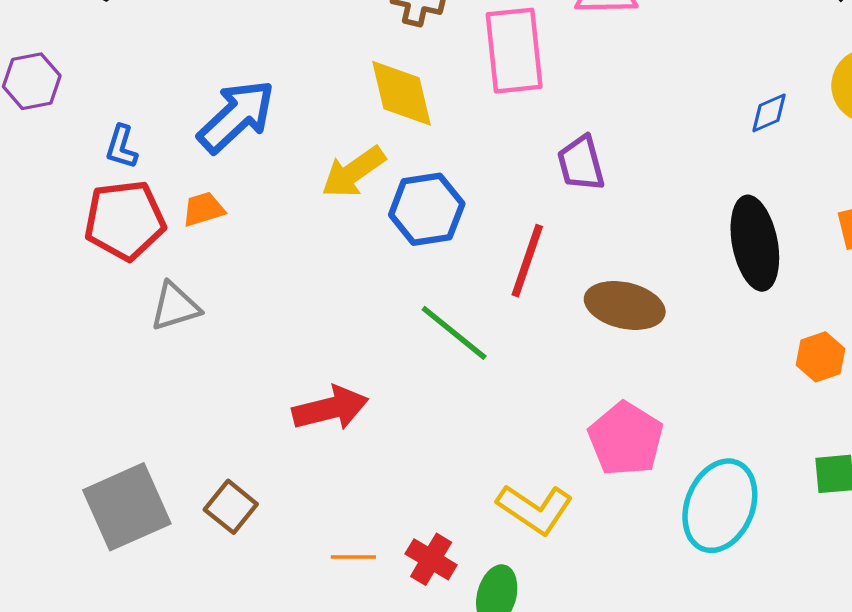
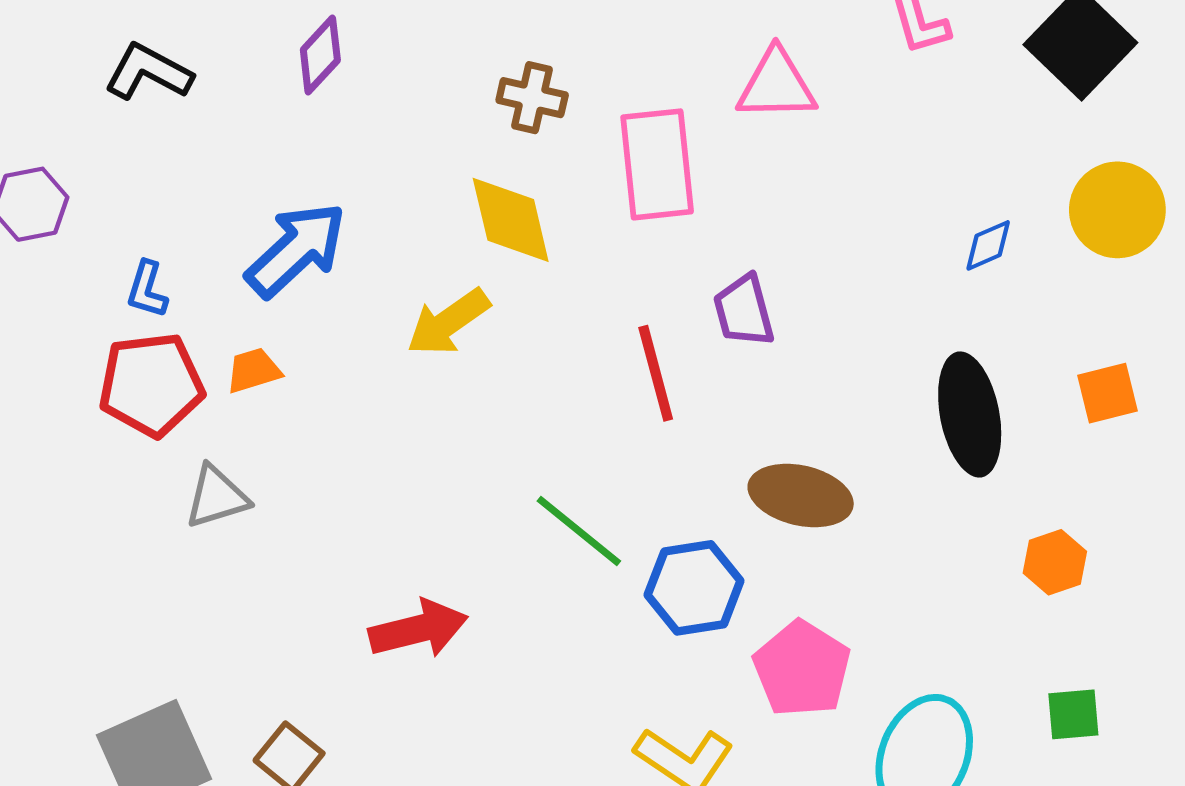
blue hexagon: (427, 209) -> (694, 588), moved
red line: (527, 261) -> (656, 373), moved, turned -34

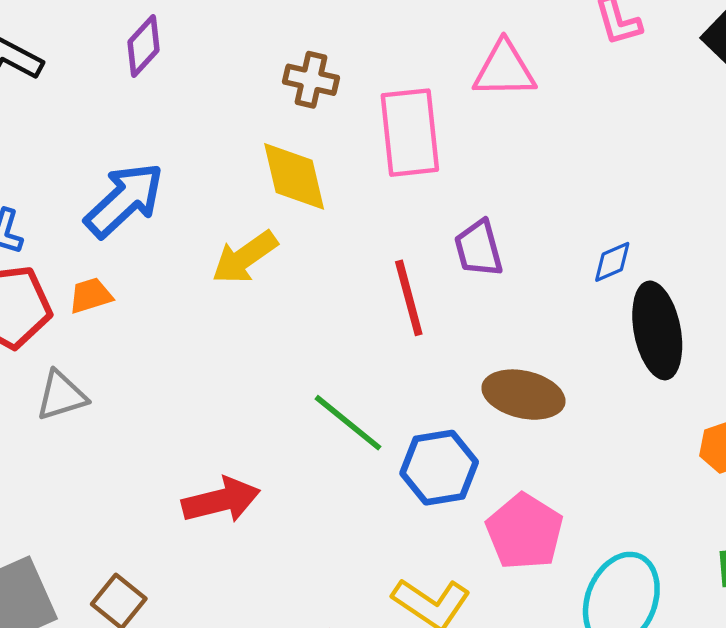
blue diamond: (988, 245) -> (612, 262), moved

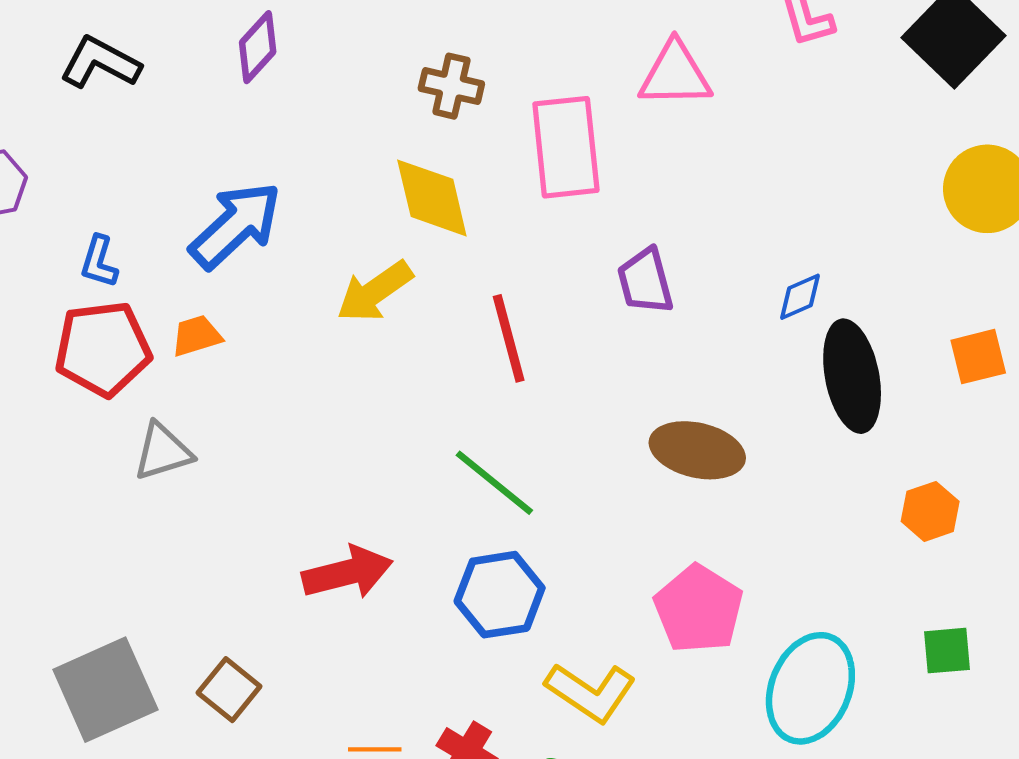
red line: (409, 298) -> (509, 338), moved
blue hexagon: (439, 468) -> (500, 595), moved

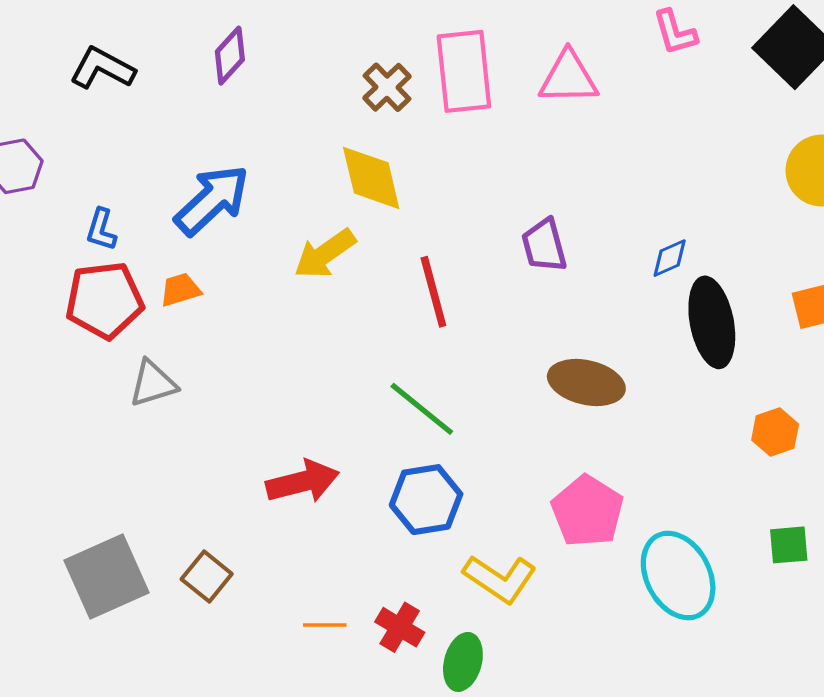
brown cross: (451, 86) -> (387, 87), turned 33
pink rectangle: (566, 147) -> (464, 71), moved
cyan ellipse: (810, 688) -> (678, 575), turned -50

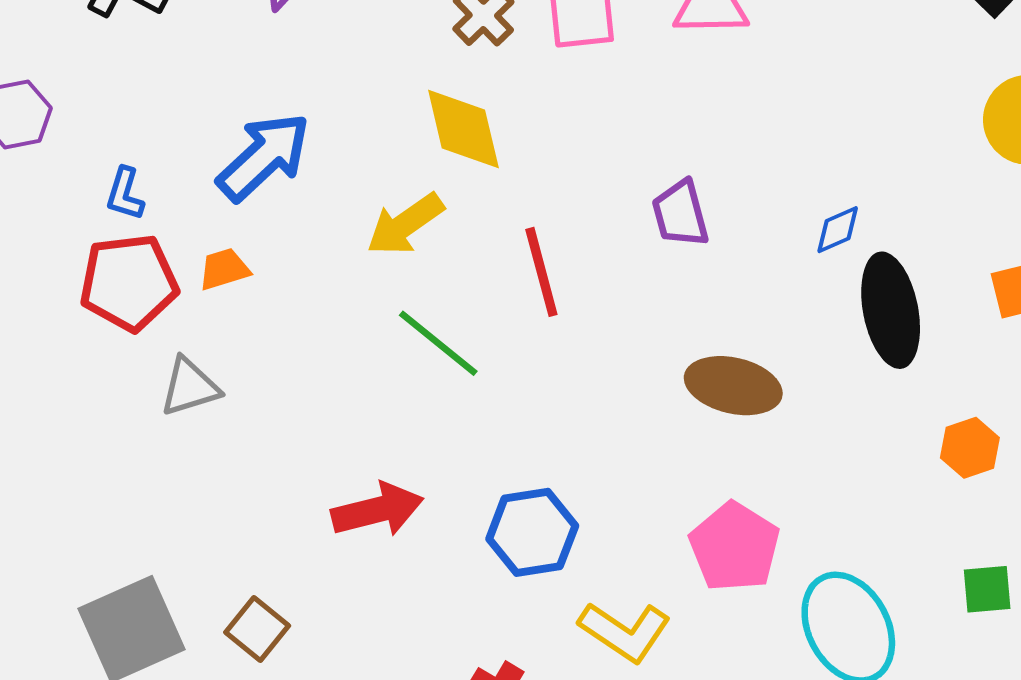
green line: (422, 409) -> (438, 343), moved

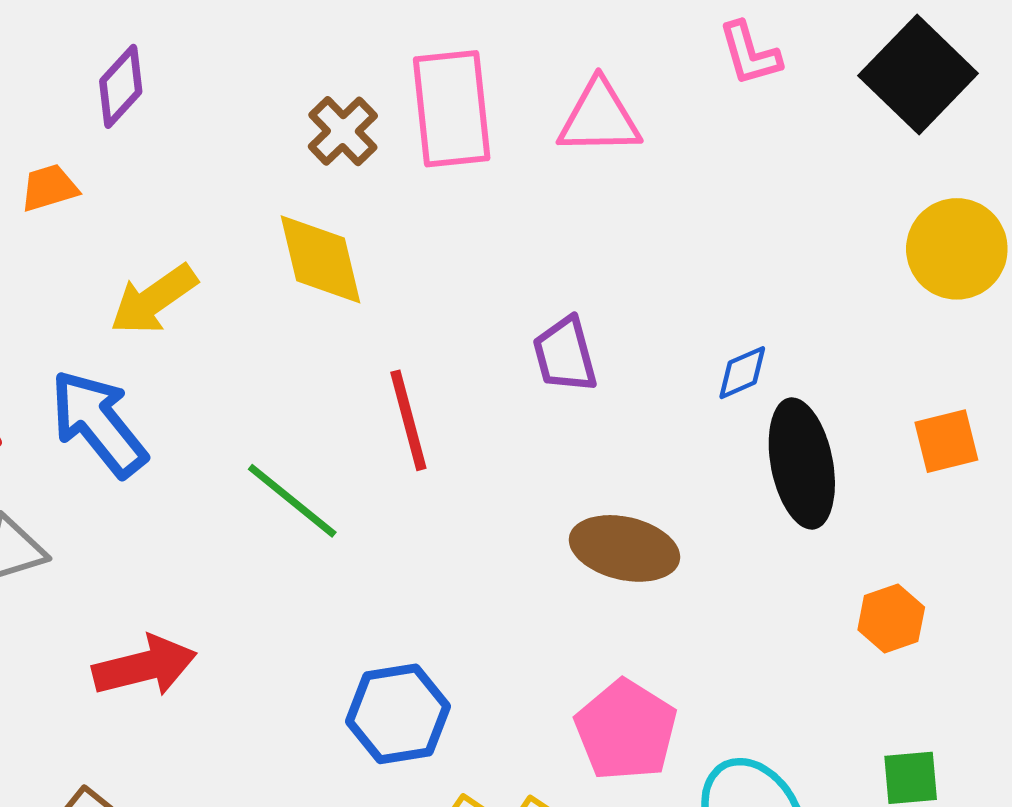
blue arrow: (264, 157) -> (98, 423), moved, turned -86
yellow arrow: (405, 224) -> (154, 300), moved
orange trapezoid: (224, 269) -> (49, 188), moved
red arrow: (377, 510) -> (145, 666), moved

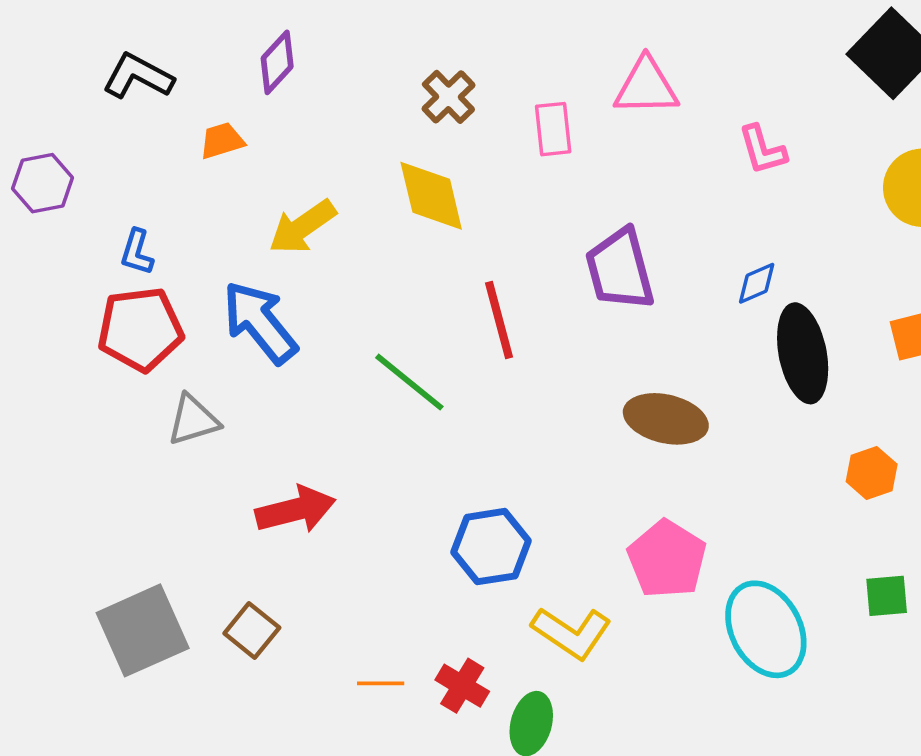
pink L-shape: (750, 54) -> (762, 150), moved
pink rectangle: (452, 109) -> (553, 129), moved, size x0.6
purple trapezoid: (565, 355) -> (620, 269), size x1.4

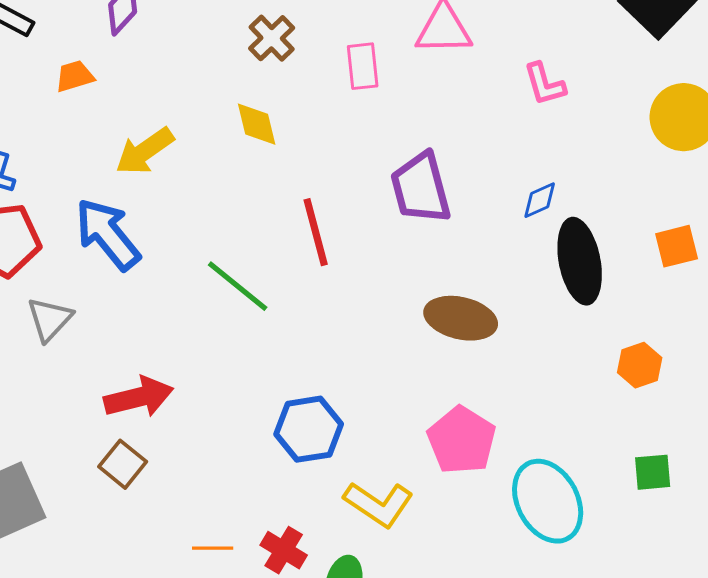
yellow diamond: (431, 196) -> (257, 124), size x0.7
gray triangle: (193, 420) -> (50, 319), turned -30
brown square: (252, 630) -> (123, 464), moved

